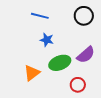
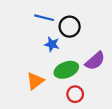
black circle: (84, 16) -> (70, 27), moved
red circle: (78, 85) -> (75, 94), moved

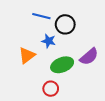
orange triangle: (35, 81) -> (27, 55), moved
red circle: (75, 94) -> (51, 89), moved

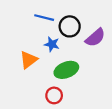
purple semicircle: (89, 57) -> (95, 38), moved

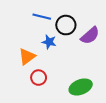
green ellipse: (66, 70) -> (81, 87), moved
red circle: (54, 95) -> (39, 78), moved

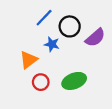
blue line: (42, 17) -> (44, 18), turned -60
green ellipse: (81, 87) -> (74, 81), moved

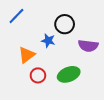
blue line: (44, 18) -> (16, 16), moved
purple semicircle: (95, 38) -> (88, 46), moved, turned 48

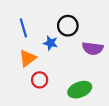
blue line: (16, 16) -> (23, 28), moved, turned -60
green ellipse: (69, 74) -> (80, 90), moved

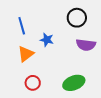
black circle: (68, 26) -> (77, 18), moved
red circle: (40, 80) -> (33, 83), moved

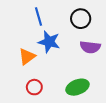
blue line: (22, 26) -> (39, 17), moved
blue star: (47, 40) -> (49, 42), size x1.5

